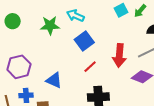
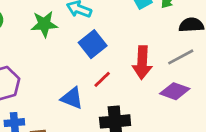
blue triangle: (54, 80) -> (72, 98), moved

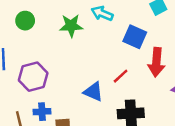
blue square: (93, 44) -> (135, 37), moved, turned -30

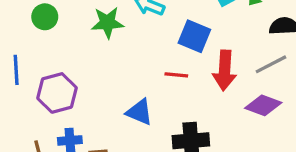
red line: (121, 76) -> (176, 75), moved, turned 49

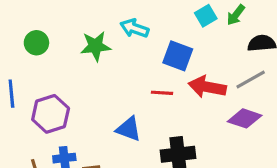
red arrow: (225, 70) -> (207, 87), turned 99

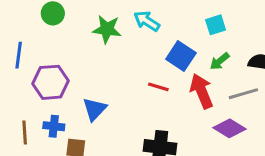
green arrow: (236, 15) -> (220, 61), moved
red arrow: (207, 87) -> (202, 91), turned 44
blue triangle: (129, 129) -> (95, 109), moved, turned 40

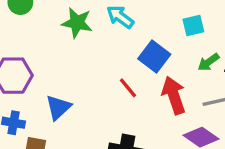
green arrow: (220, 61) -> (208, 62), moved
red line: (158, 87) -> (128, 88), turned 30

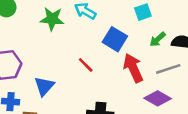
red line: (128, 88) -> (86, 65), moved

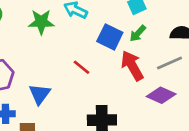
green arrow: (158, 39) -> (138, 33), moved

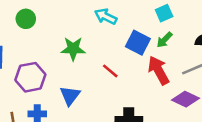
green star: (41, 22) -> (73, 49), moved

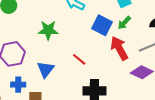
red line: (110, 71) -> (79, 59), moved

